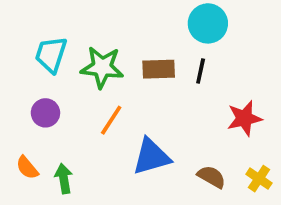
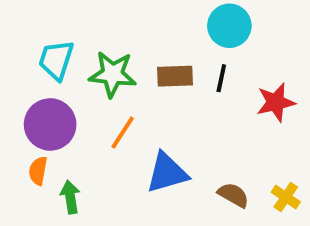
purple circle: (45, 113) -> (50, 124), size x1.6
red star: (244, 118) -> (276, 102), moved
orange semicircle: (27, 168) -> (38, 171), moved, turned 50

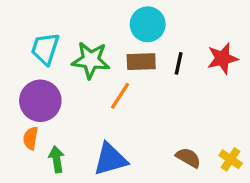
cyan circle: (229, 26) -> (148, 24), moved
red star: (276, 102) -> (222, 58), moved
orange line: (123, 133) -> (120, 96), moved
blue triangle: (167, 173) -> (110, 159), moved

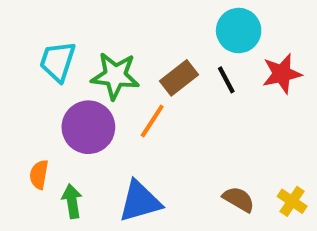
cyan circle: (148, 24) -> (239, 31), moved
brown rectangle: (141, 62) -> (179, 78), turned -36
black line: (179, 63) -> (226, 80), turned -40
purple circle: (40, 101) -> (88, 127), moved

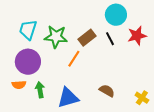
purple circle: (88, 127) -> (28, 62), moved
orange semicircle: (39, 175) -> (19, 85), turned -104
brown semicircle: (239, 199) -> (107, 91), moved
green arrow: (72, 201) -> (40, 90), moved

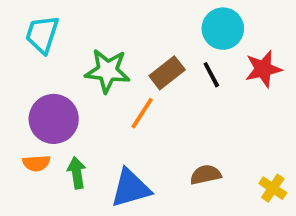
cyan trapezoid: (28, 30) -> (42, 34), moved
brown semicircle: (107, 91) -> (206, 175), turned -42

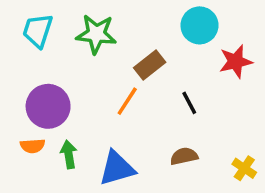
green star: (107, 71) -> (96, 34), moved
black line: (211, 75) -> (189, 103), moved

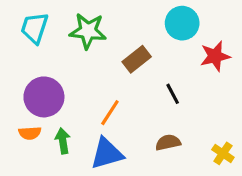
orange line: (127, 101) -> (110, 113), moved

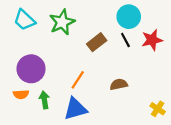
cyan trapezoid: (35, 28) -> (24, 20), turned -65
green star: (88, 31) -> (62, 22), turned -30
black line: (173, 94) -> (125, 40), moved
brown semicircle: (168, 142) -> (119, 84), moved

